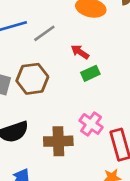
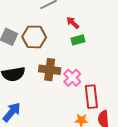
brown cross: (58, 141) -> (50, 70), moved

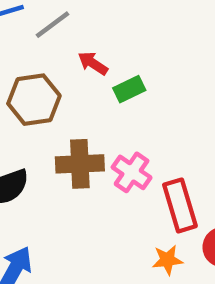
red arrow: (73, 23) -> (93, 63), moved

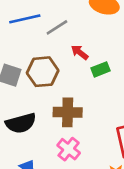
pink cross: (132, 172) -> (69, 149), moved

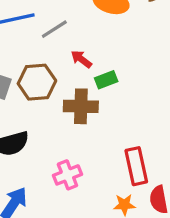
brown cross: (68, 112) -> (81, 106), moved
pink cross: (69, 149) -> (67, 175), turned 30

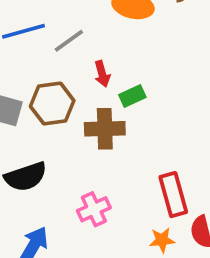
red arrow: (81, 59) -> (102, 74), turned -140

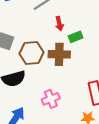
brown hexagon: (52, 103) -> (31, 53), moved

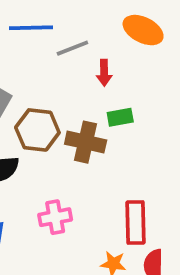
red arrow: (59, 24) -> (104, 73), moved

